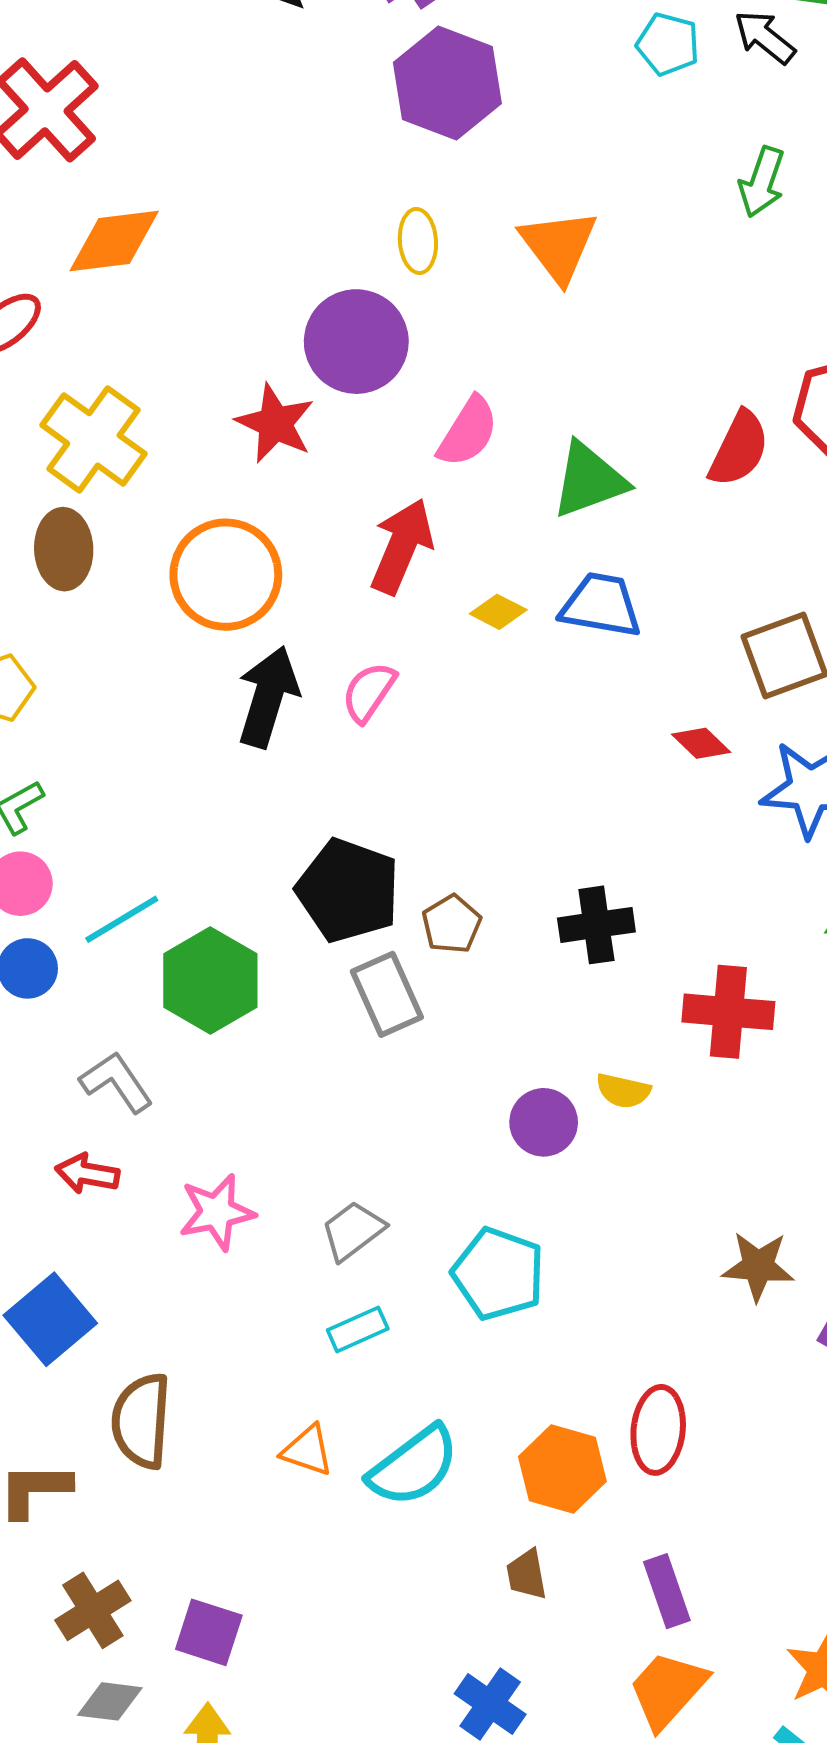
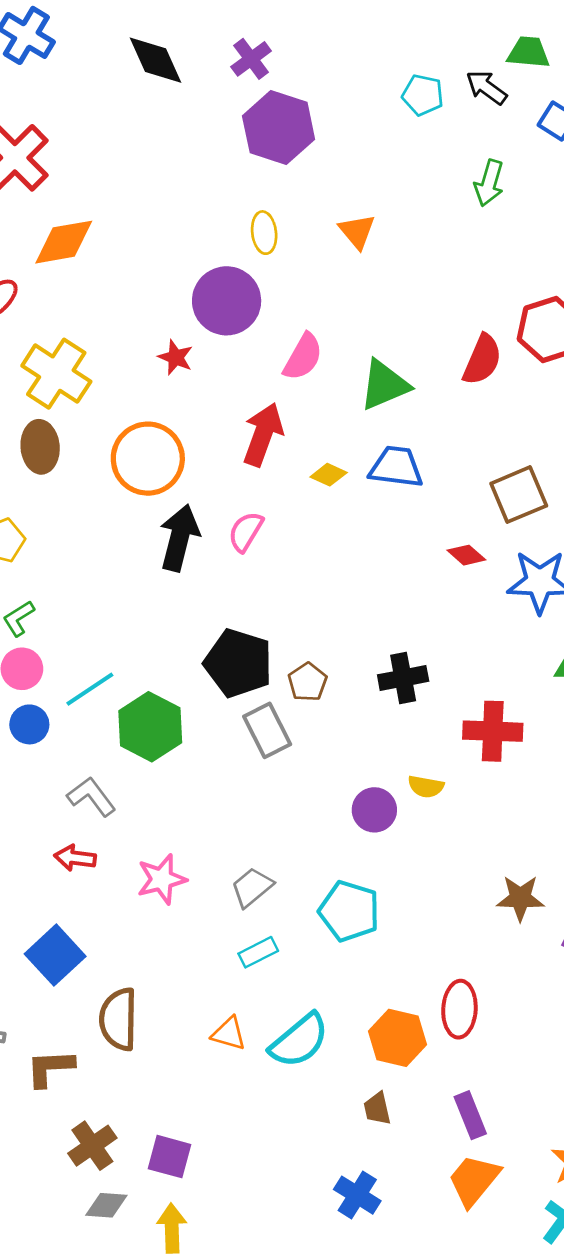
orange triangle: (559, 246) -> (357, 231), size x0.7
red star: (275, 423) -> (176, 357), size x0.7

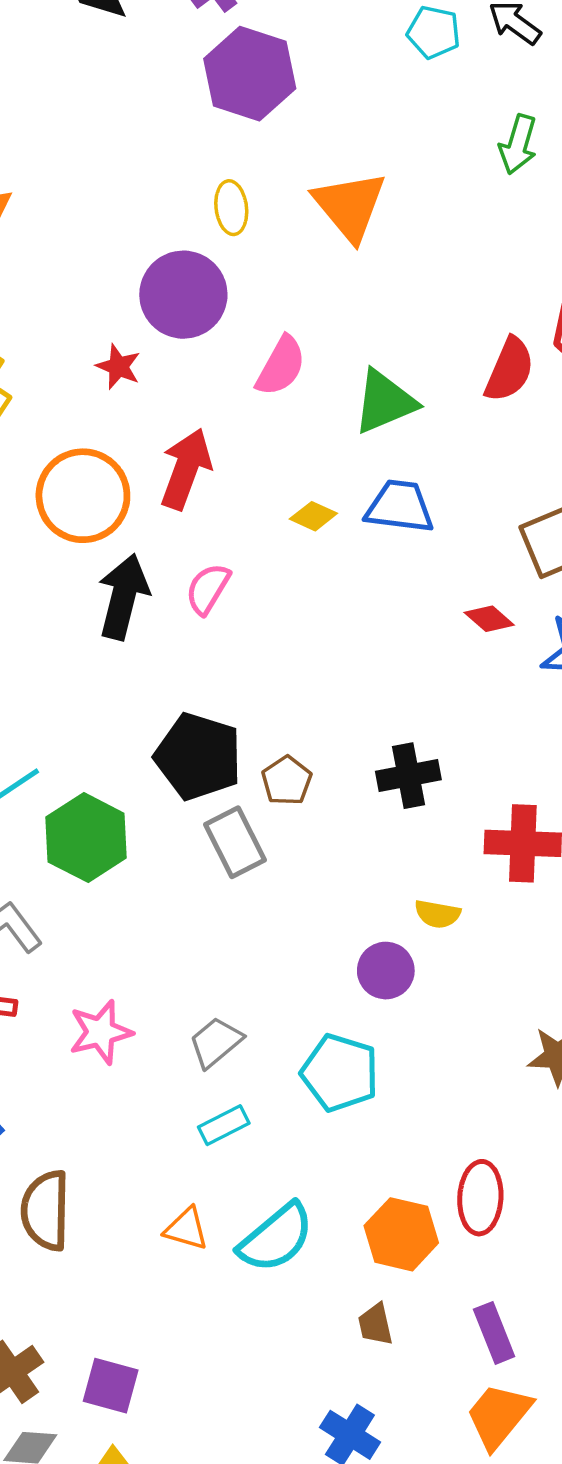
orange triangle: (357, 231) -> (350, 206), size x1.6
red arrow: (263, 434) -> (186, 469), moved
purple circle: (374, 810) -> (386, 971), moved

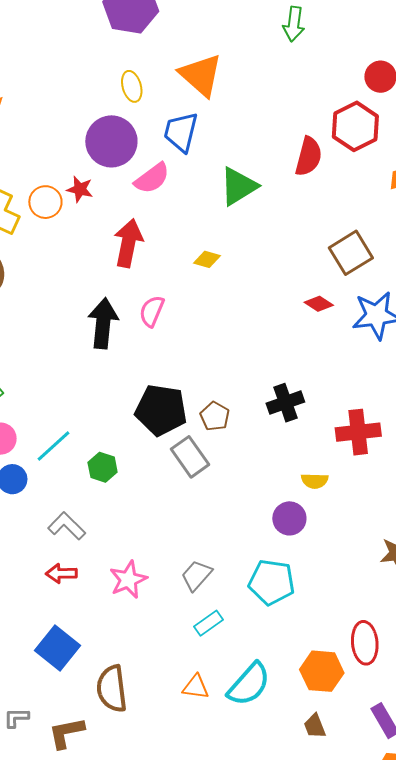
pink semicircle: (281, 366) -> (152, 178), moved, turned 33
orange circle: (83, 496) -> (45, 202), moved, size x0.6
blue trapezoid: (400, 507) -> (181, 132), moved, turned -75
green hexagon: (86, 838) -> (103, 467), size x0.6

